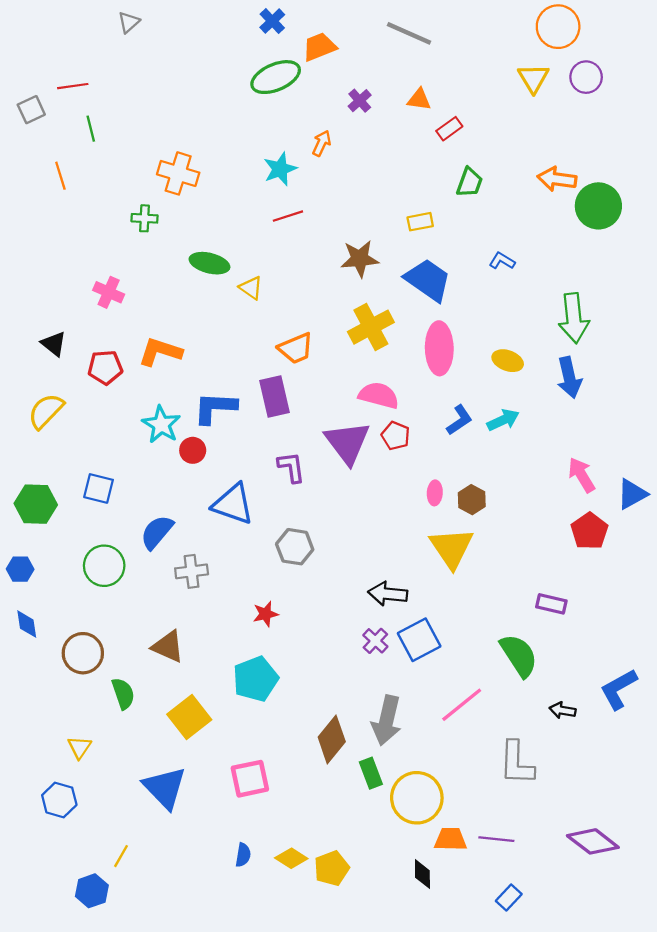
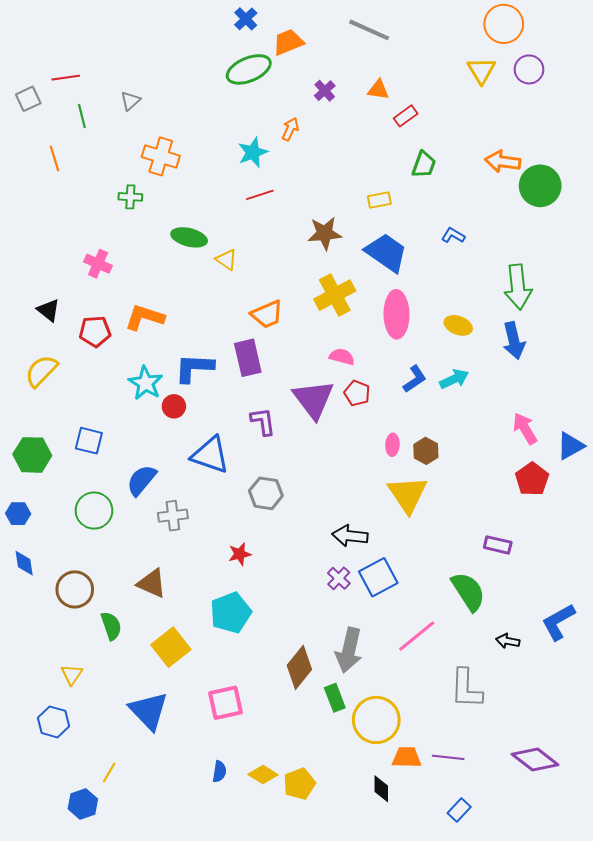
gray triangle: (129, 22) -> (130, 101), moved
pink semicircle: (379, 395) -> (342, 357), size x0.7

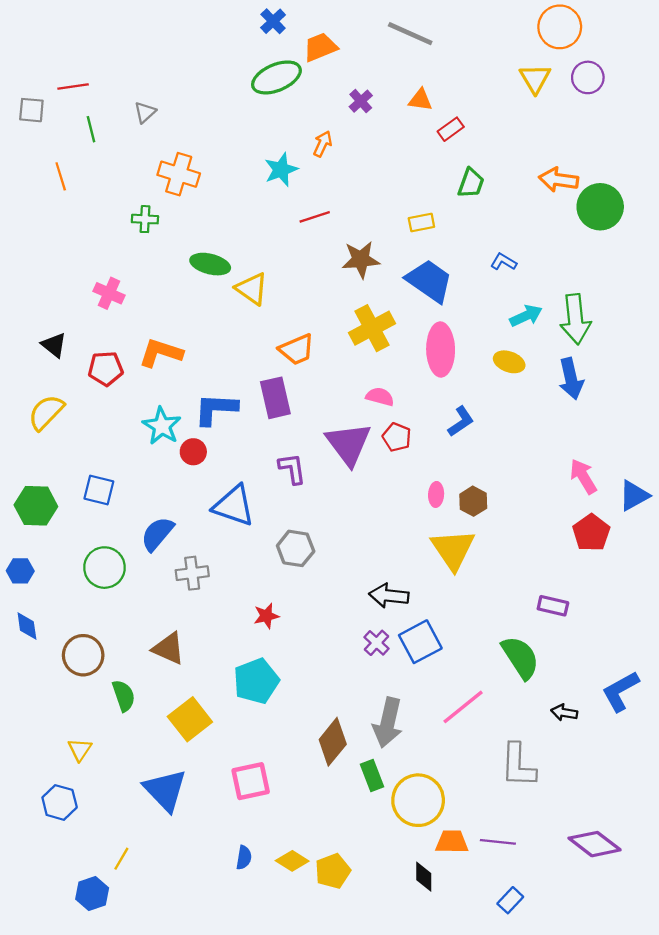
gray square: (28, 99) -> (31, 110), turned 30
red line: (260, 195) -> (315, 217), moved
yellow triangle: (227, 260) -> (252, 289), size x1.4
cyan arrow: (454, 379) -> (526, 316), moved

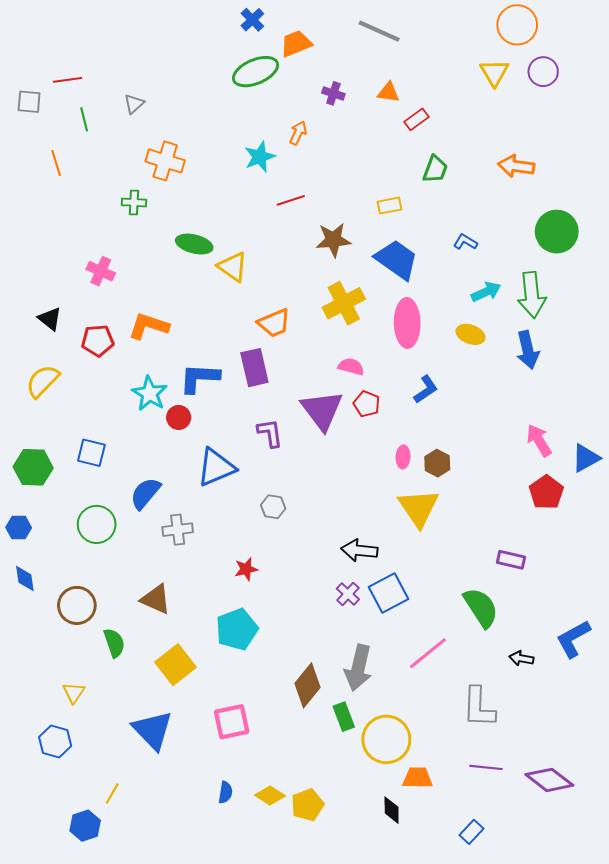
purple cross: (361, 101) -> (333, 93), turned -30
green circle: (600, 207) -> (557, 232), moved
blue triangle: (234, 506) -> (216, 467), turned -42
gray hexagon: (296, 548) -> (273, 507), size x0.7
purple line: (498, 842) -> (486, 767), moved

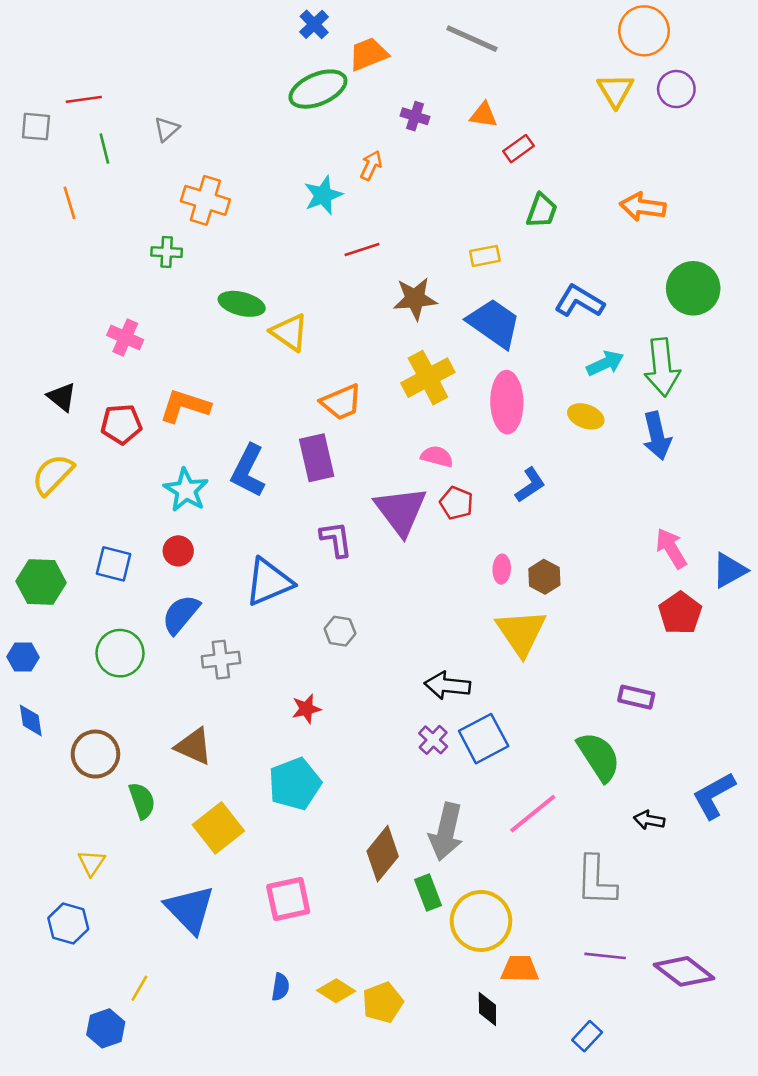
blue L-shape: (465, 242) -> (579, 301), size x1.6
blue L-shape: (199, 378) -> (248, 471), turned -66
red circle: (179, 417) -> (178, 551), moved

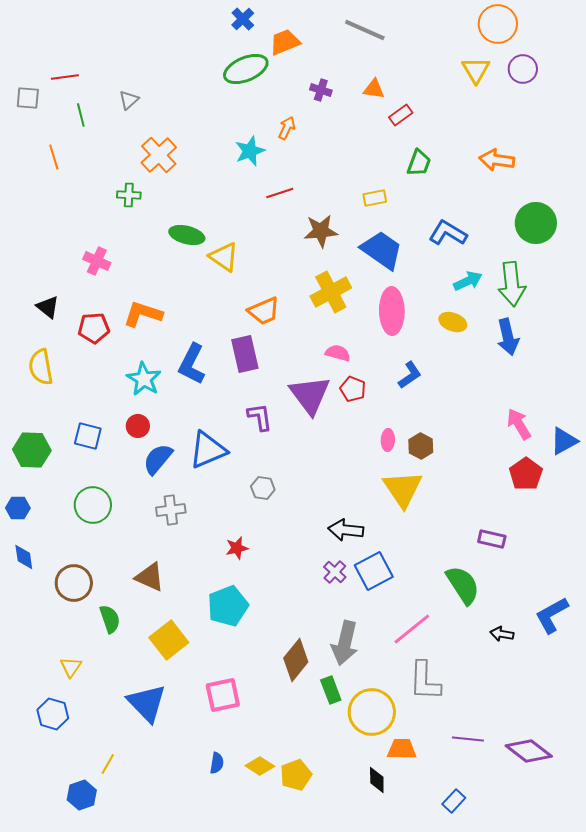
orange cross: (205, 200) -> (159, 155), turned 30
yellow semicircle: (53, 475) -> (41, 367), turned -54
blue semicircle: (181, 614) -> (158, 459), moved
gray L-shape: (596, 881) -> (425, 681), moved

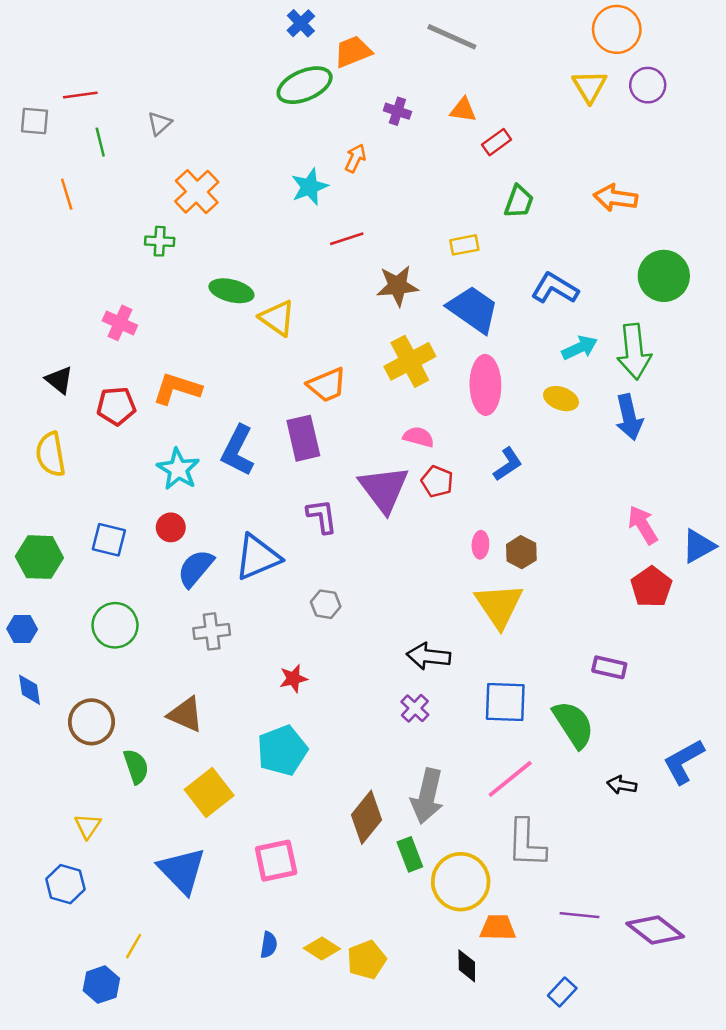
blue square: (374, 571) -> (505, 702), moved, turned 30

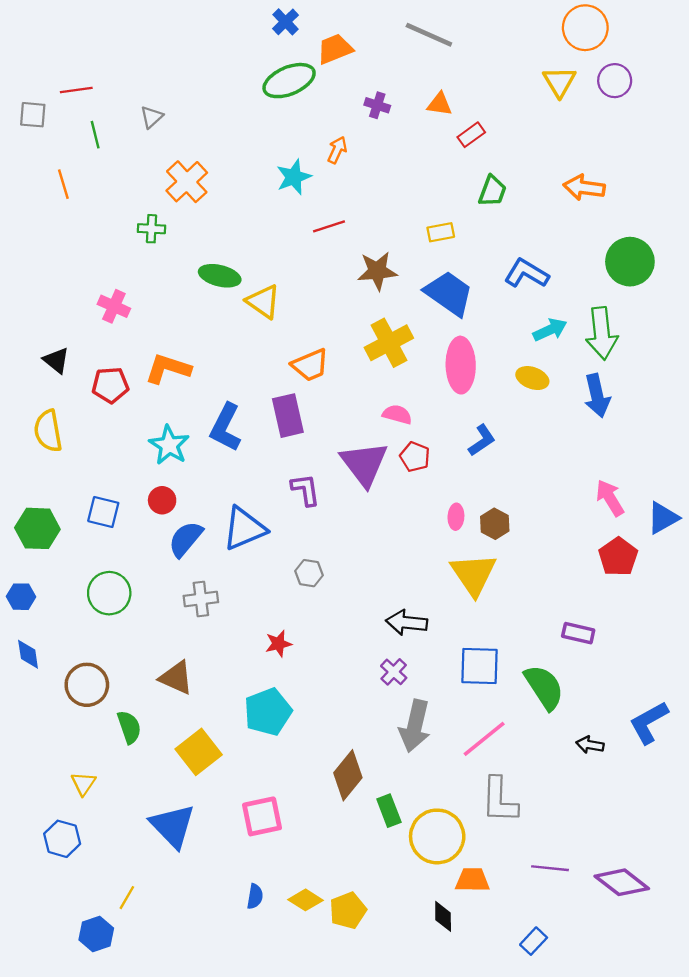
gray arrow: (427, 796) -> (415, 726), moved

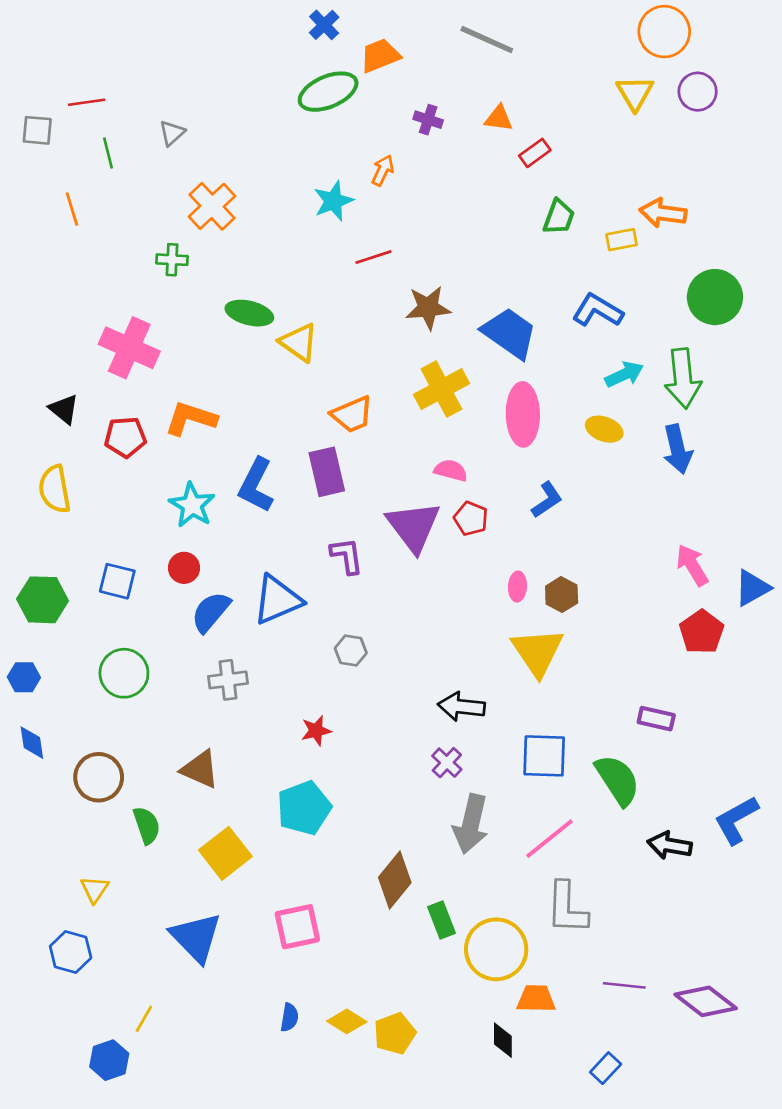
yellow rectangle: (441, 232) -> (622, 240), moved
pink cross: (114, 306) -> (129, 348), size x1.6
black arrow: (590, 745) -> (670, 845), size x1.4

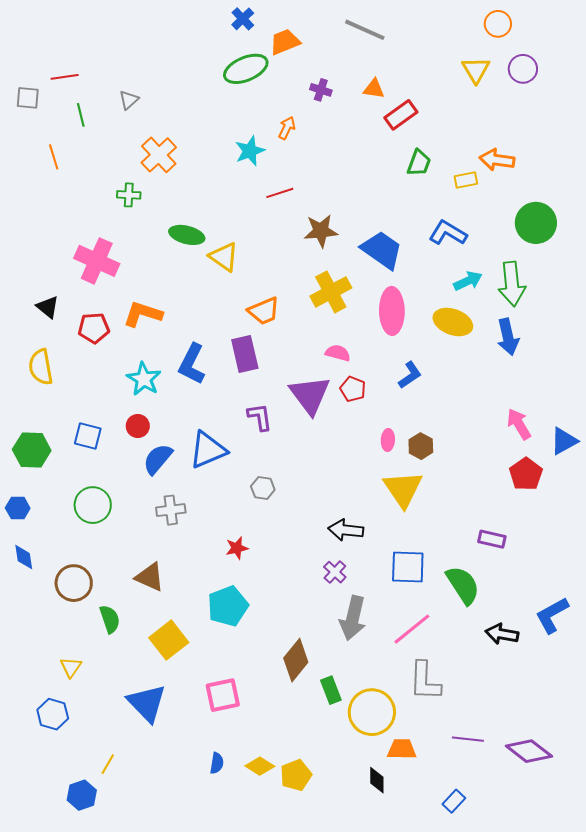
orange circle: (664, 32) -> (498, 24), size x0.7
red rectangle: (535, 153) -> (401, 115), size x1.4
yellow ellipse: (604, 429) -> (453, 322), size x1.4

